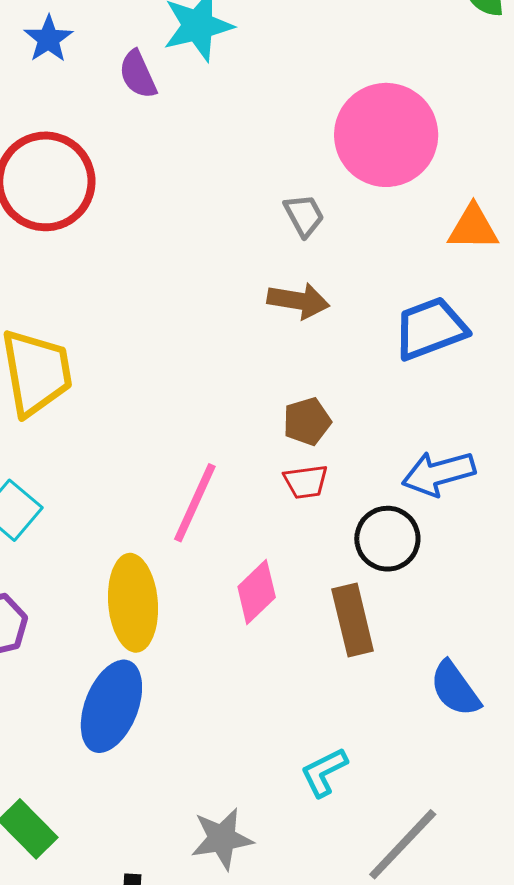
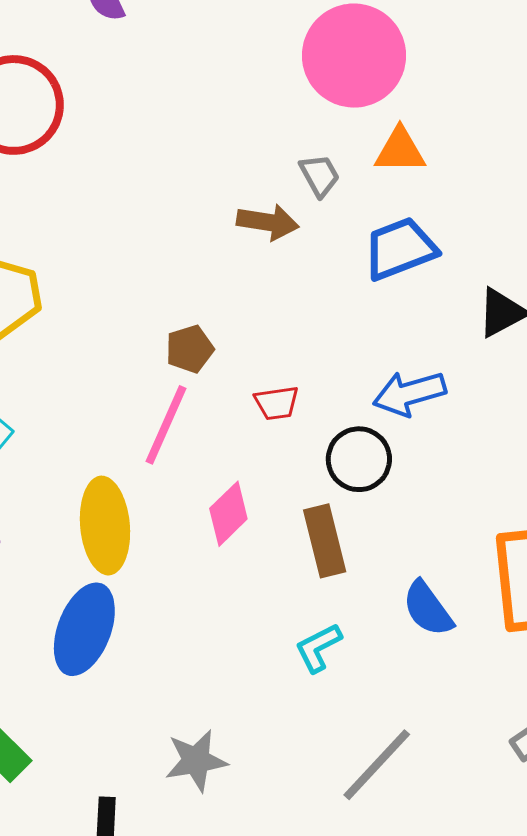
gray trapezoid: (304, 215) -> (319, 175), moved
orange triangle: (473, 228) -> (400, 150), moved
brown pentagon: (307, 421) -> (190, 349), moved
cyan L-shape: (324, 772) -> (318, 648), moved

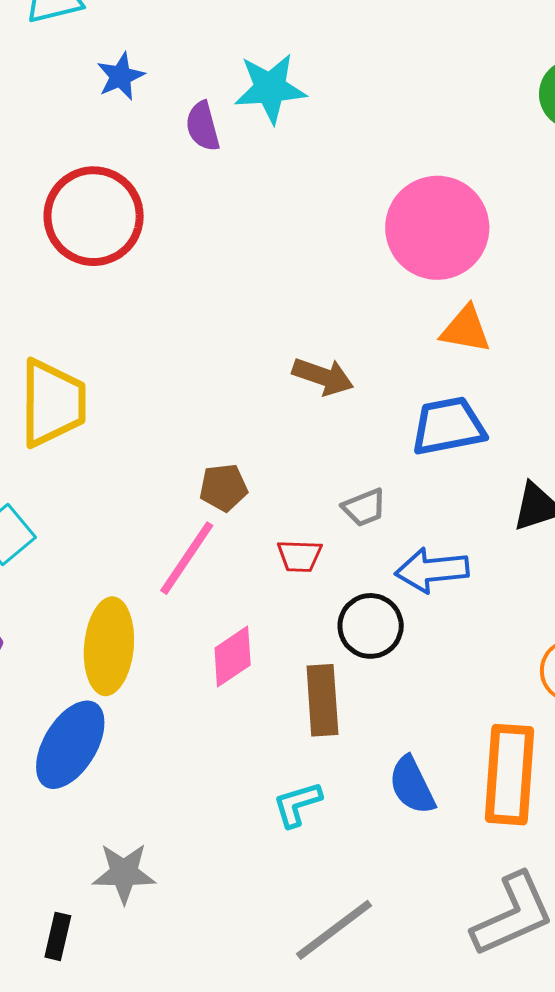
gray trapezoid: (319, 175) -> (364, 508), moved, turned 87
gray star: (196, 761) -> (124, 873), moved

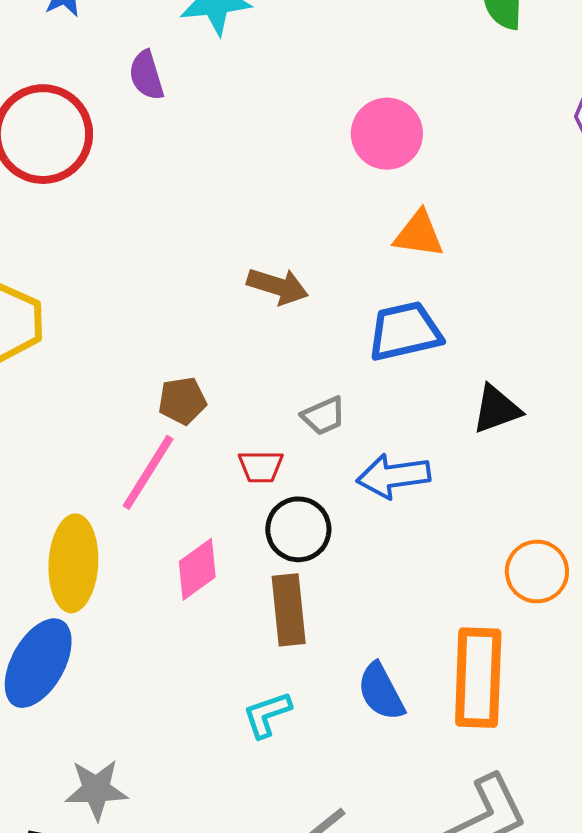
purple semicircle: (203, 126) -> (146, 75), moved
pink circle: (437, 228) -> (387, 134), size x0.7
black circle: (371, 626) -> (298, 529), moved

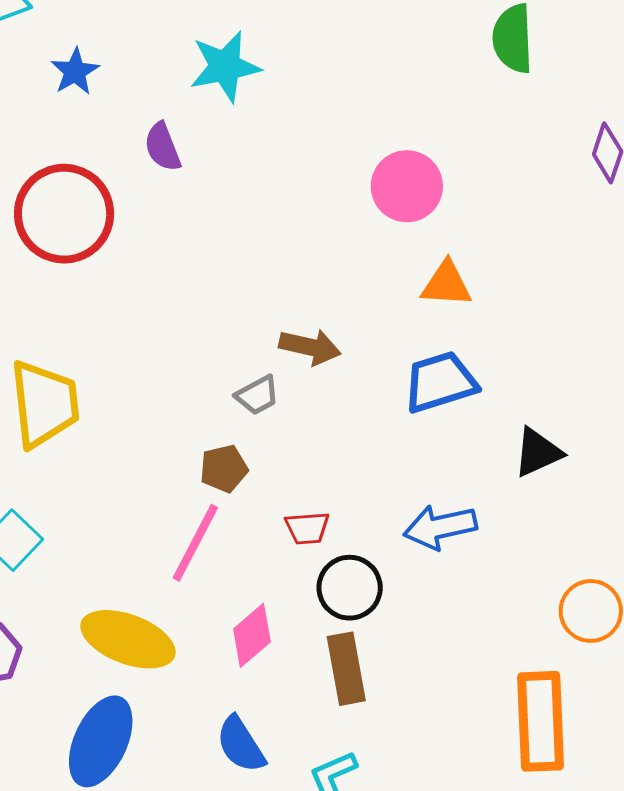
gray trapezoid: (324, 416) -> (257, 395), moved
yellow ellipse: (73, 563) -> (128, 639), turned -68
blue semicircle: (381, 692) -> (241, 744), moved

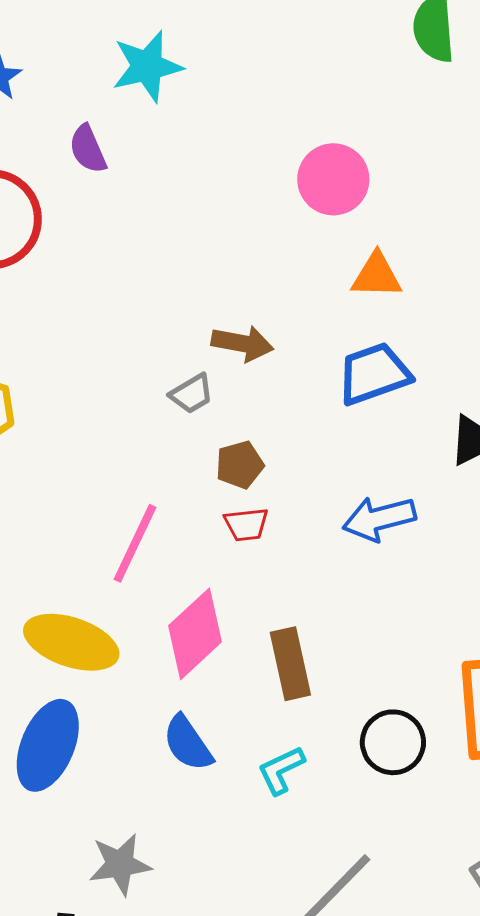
brown pentagon: (224, 469) -> (240, 465), moved
black circle: (350, 588) -> (393, 742), moved
pink diamond: (252, 635) -> (195, 634), size x1.4

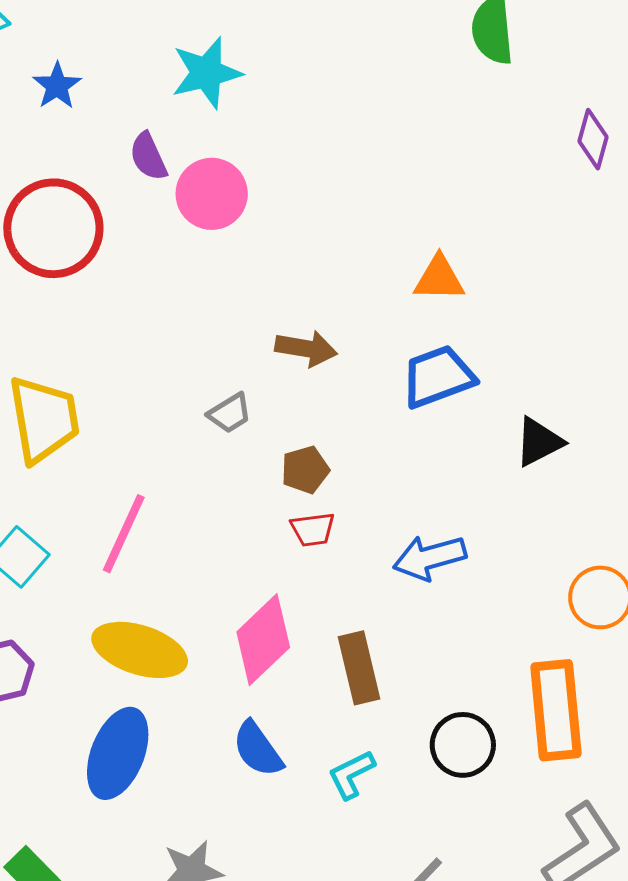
pink circle: (333, 179) -> (212, 194), moved
gray trapezoid: (192, 394) -> (230, 413), moved
blue arrow: (379, 519) -> (430, 558), moved
pink line: (135, 543) -> (124, 534), moved

